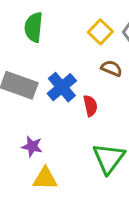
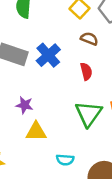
red semicircle: (90, 106) -> (86, 71), moved

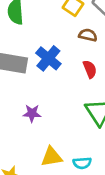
yellow triangle: (36, 132) -> (52, 157), moved

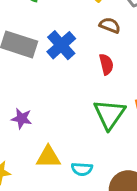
purple star: (32, 113) -> (22, 118), moved

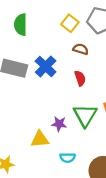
purple star: (22, 118) -> (59, 124), moved
yellow triangle: (48, 157) -> (40, 139), moved

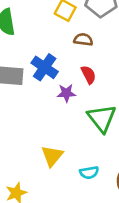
purple star: (59, 124) -> (66, 93), moved
yellow triangle: (40, 139) -> (52, 156), turned -36

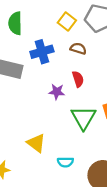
blue cross: (45, 67) -> (42, 52), moved, turned 30
yellow triangle: (52, 156) -> (36, 143), turned -42

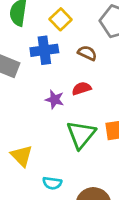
yellow square: (67, 21) -> (61, 19), moved
red semicircle: (78, 79) -> (82, 88), turned -98

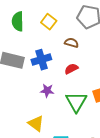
blue cross: (44, 50) -> (41, 60), moved
purple star: (55, 100) -> (47, 91), moved

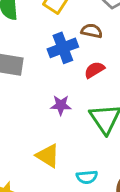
blue cross: (41, 60) -> (63, 48), moved

